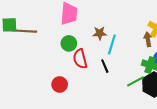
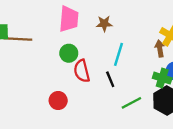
brown star: (100, 33) -> (104, 24), moved
green line: (136, 81) -> (131, 103), moved

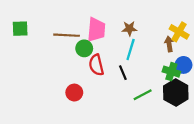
pink trapezoid: (69, 19) -> (96, 30), moved
brown star: (104, 24) -> (129, 29), moved
brown line: (18, 39) -> (67, 35), moved

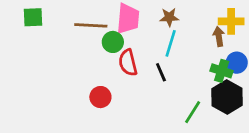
yellow cross: (179, 32) -> (231, 21), turned -30
green line: (143, 95) -> (193, 112), moved, turned -30

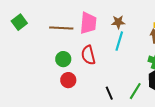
green square: (33, 17) -> (19, 22), turned -35
green circle: (113, 42) -> (63, 59), moved
black line: (161, 72) -> (109, 93), moved

